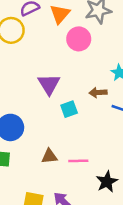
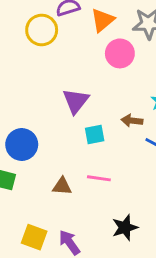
pink line: (78, 161) -> (99, 178), moved

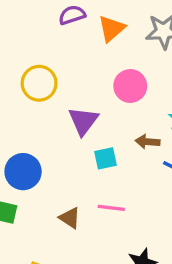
yellow circle: (42, 30) -> (39, 83), moved
pink circle: (120, 53) -> (130, 86), moved
brown triangle: (62, 186) -> (70, 218), turned 30

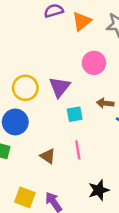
yellow circle: (39, 83) -> (25, 88), moved
pink line: (111, 208) -> (78, 150), turned 72

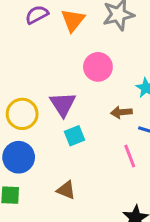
cyan square: (75, 114) -> (75, 136), moved
pink line: (78, 150) -> (130, 156), moved

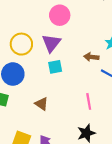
pink circle: (98, 67) -> (60, 15), moved
pink line: (130, 156) -> (89, 101), moved

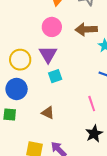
brown arrow: (91, 57) -> (86, 29), moved, size x1.5

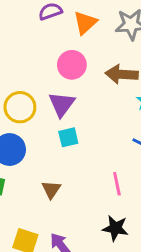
brown triangle: (48, 113) -> (51, 190), turned 32
black star: (94, 134) -> (115, 228), turned 30

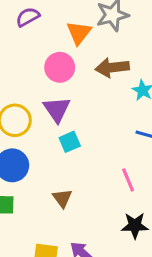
orange triangle: (85, 23) -> (79, 33), moved

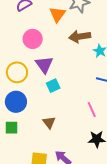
pink circle: (60, 67) -> (33, 39), moved

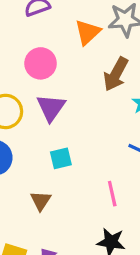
brown arrow: (80, 37) -> (116, 74), turned -65
cyan square: (53, 86) -> (61, 158), moved

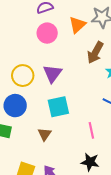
pink circle: (41, 63) -> (47, 33), moved
cyan square: (61, 158) -> (58, 107), size x1.5

